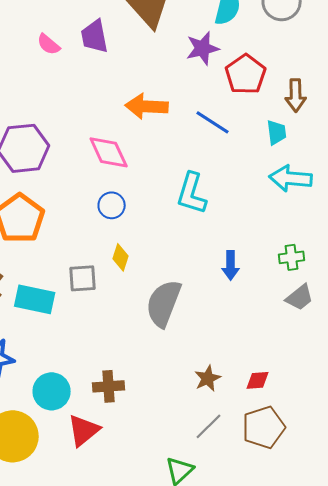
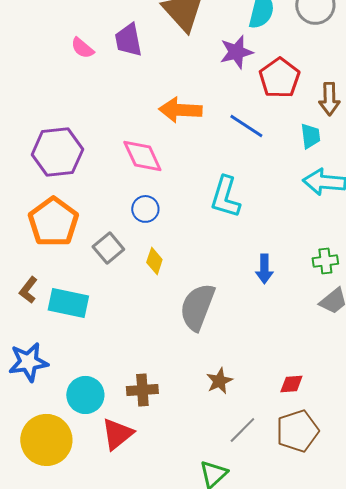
gray square: (83, 278) -> (108, 248), moved, turned -36
brown star: (208, 378) -> (219, 381), moved

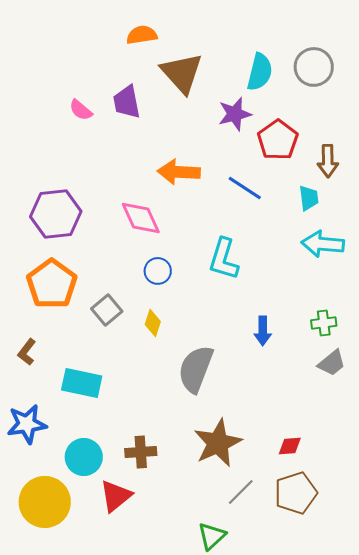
blue circle: (145, 209) -> (158, 271), moved
cyan rectangle: (68, 303) -> (82, 383), moved
brown star: (219, 381) -> (218, 443), size x1.8

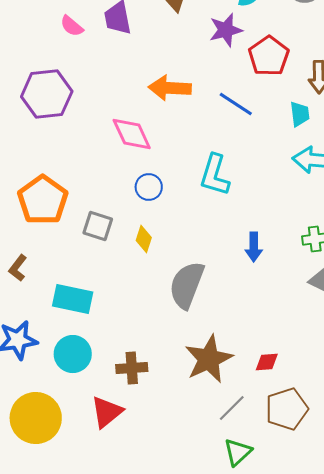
purple hexagon: (56, 214) -> (47, 94), moved
gray square: (107, 310) -> (98, 226), turned -32
red diamond: (290, 446) -> (267, 362), moved
cyan circle: (84, 457) -> (73, 354), moved
green triangle: (212, 536) -> (238, 452), moved

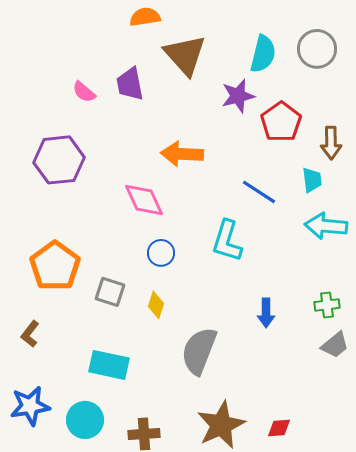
blue line: (236, 104) -> (259, 192), moved
cyan rectangle: (73, 299) -> (109, 365), moved

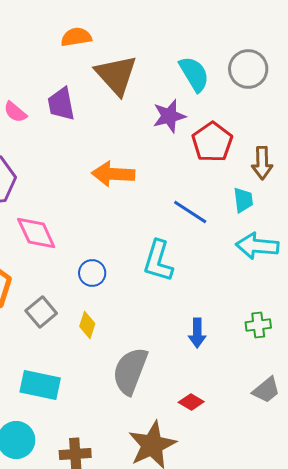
cyan semicircle: (263, 54) -> (194, 74), turned -45
pink diamond: (144, 200) -> (36, 233), moved
gray square: (110, 292) -> (41, 312), turned 32
gray trapezoid: (335, 345) -> (266, 390), moved
red diamond: (279, 428) -> (191, 402), moved, turned 35

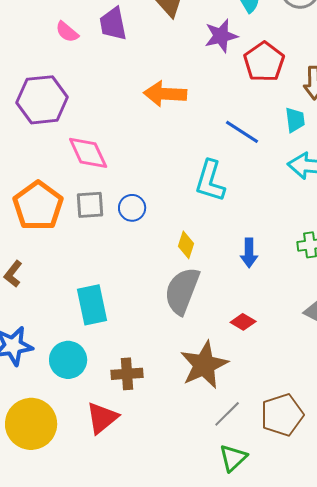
blue circle: (92, 273) -> (132, 208), moved
gray square: (41, 312) -> (90, 205), moved, turned 36
yellow diamond: (87, 325) -> (186, 245), moved
cyan rectangle: (40, 385) -> (92, 305), turned 66

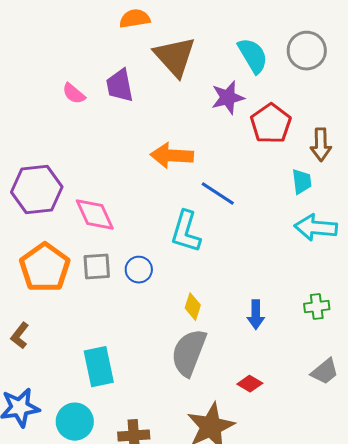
purple hexagon: (42, 100) -> (37, 190), moved
blue line: (242, 132) -> (218, 194), moved
cyan L-shape: (210, 181) -> (186, 232), moved

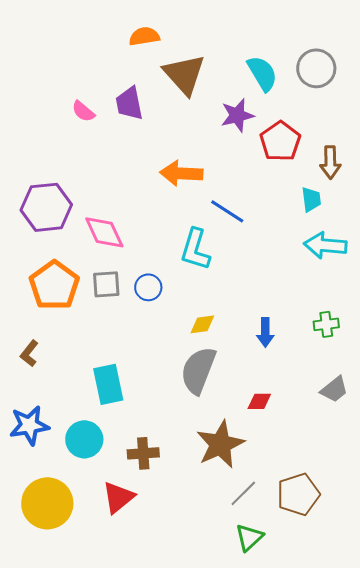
yellow diamond: (193, 307) -> (202, 324), turned 64
red diamond: (250, 384) -> (259, 401), turned -30

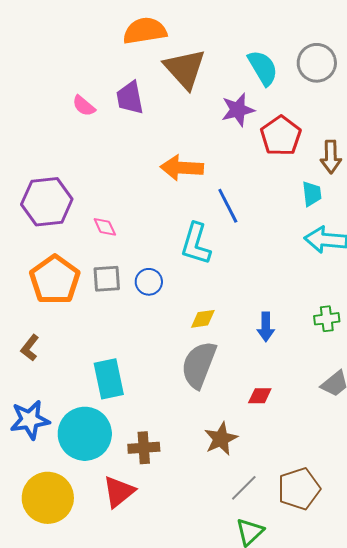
orange semicircle: (144, 36) -> (145, 31), size x1.4
blue line: (227, 211) -> (228, 206), turned 30
pink diamond: (104, 232) -> (105, 227), size x0.6
cyan circle: (84, 439) -> (85, 434), size x1.4
brown star: (220, 444) -> (221, 439), size x0.7

